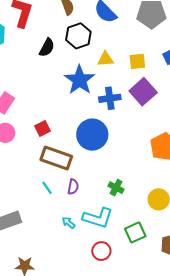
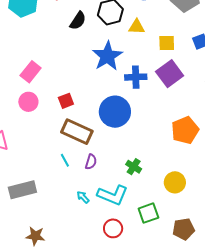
yellow triangle: (105, 59) -> (137, 27), moved

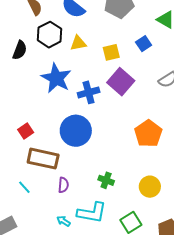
cyan line: (65, 160) -> (24, 187), moved

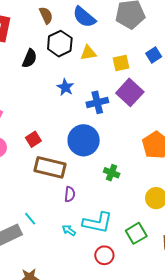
blue star: (56, 78) -> (65, 87), size x0.6
green cross: (106, 180) -> (112, 173), moved
cyan line: (24, 187) -> (30, 219), moved

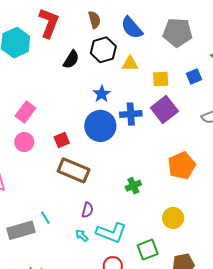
blue circle: (84, 140) -> (100, 126), moved
green cross: (112, 173) -> (133, 186), turned 35
purple semicircle: (70, 194) -> (87, 210), moved

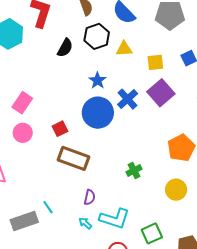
blue cross: (131, 114) -> (128, 99), turned -35
yellow circle: (173, 218) -> (176, 190), moved

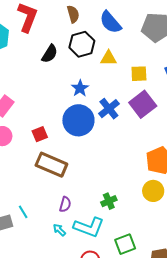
green cross: (134, 170) -> (109, 201), moved
yellow circle: (176, 190) -> (153, 191), moved

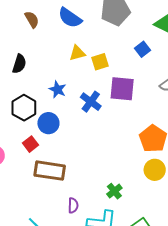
black hexagon: (82, 44) -> (24, 108), moved
yellow square: (139, 74) -> (100, 62), moved
purple square: (143, 104) -> (122, 89), turned -32
blue circle: (78, 120) -> (48, 123), moved, size x0.7

